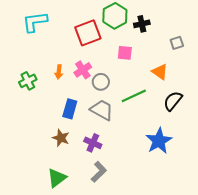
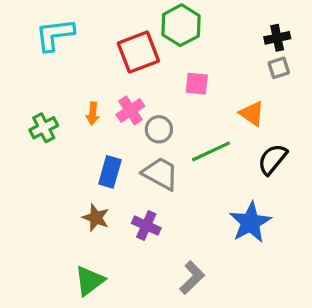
black cross: (142, 24) -> (277, 38), moved
gray L-shape: (99, 172) -> (192, 278), moved

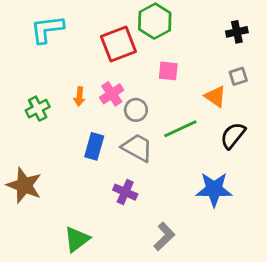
gray square: (279, 68) -> (238, 76), moved
brown star: (96, 218) -> (24, 185), moved, size x1.5
blue star: (250, 222) -> (214, 189), turned 30

